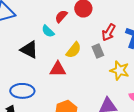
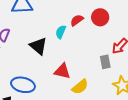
cyan semicircle: (48, 31) -> (61, 32), turned 56
yellow semicircle: (74, 50) -> (80, 87), moved

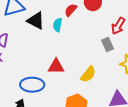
black triangle: (38, 46) -> (36, 21), moved
red triangle: (62, 71) -> (56, 66), moved

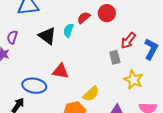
black triangle: (36, 21) -> (47, 36), moved
yellow semicircle: (88, 74) -> (91, 94), moved

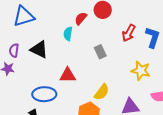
black triangle: (47, 36) -> (39, 49), moved
gray rectangle: (115, 57) -> (100, 52), moved

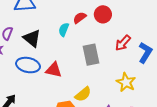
gray rectangle: (100, 52) -> (91, 55), size x1.5
blue ellipse: (44, 94) -> (28, 65), moved

